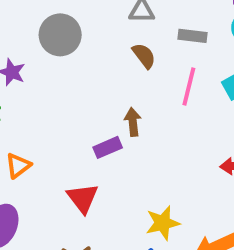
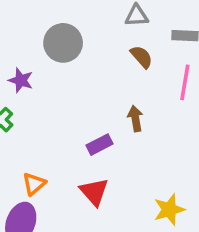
purple rectangle: (108, 147) -> (99, 145), moved
orange triangle: (18, 166) -> (34, 184), moved

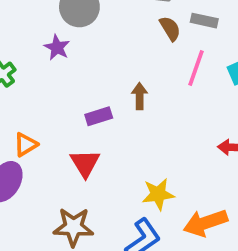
brown semicircle: (142, 57) -> (170, 28), moved
purple star: (21, 80) -> (57, 47), moved

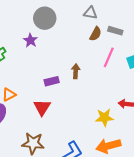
brown semicircle: (170, 28) -> (96, 34), turned 56
yellow star: (158, 194) -> (104, 117), moved

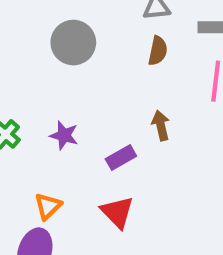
brown semicircle: (96, 34) -> (158, 51), moved
purple star: (30, 40) -> (64, 135), moved

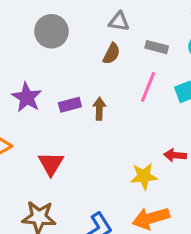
purple star: (64, 135) -> (27, 97), size x1.4
purple rectangle: (121, 158) -> (70, 105), moved

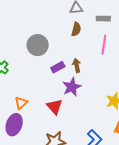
gray circle: (51, 31) -> (38, 45), moved
purple star: (27, 97) -> (72, 87), moved, turned 30

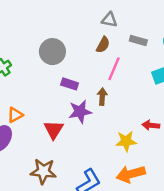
pink line: (104, 45) -> (114, 69), moved
brown arrow: (77, 65) -> (102, 97), moved
purple rectangle: (58, 67) -> (70, 84), turned 32

